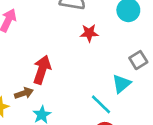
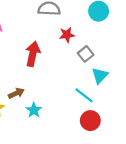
gray square: (138, 60) -> (86, 54), moved
red arrow: (42, 70) -> (33, 54), moved

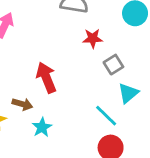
red arrow: (33, 54) -> (46, 77), moved, turned -40
brown arrow: (16, 93) -> (22, 104), turned 35

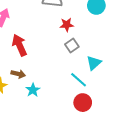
gray square: (113, 65) -> (72, 45), moved
red arrow: (46, 77) -> (19, 45), moved

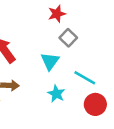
cyan triangle: (94, 63) -> (50, 61), moved
cyan star: (33, 90) -> (56, 94), moved

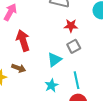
cyan line: (85, 78) -> (77, 80), turned 30

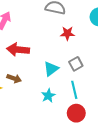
red arrow: (23, 40) -> (18, 50), turned -65
gray square: (74, 46) -> (76, 64), moved

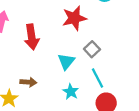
red star: (67, 33) -> (74, 18), size x1.5
red arrow: (18, 50) -> (32, 37), moved, turned -90

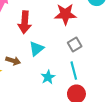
cyan triangle: (66, 61) -> (36, 49), moved

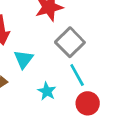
gray square: (75, 44) -> (70, 42), size x1.5

